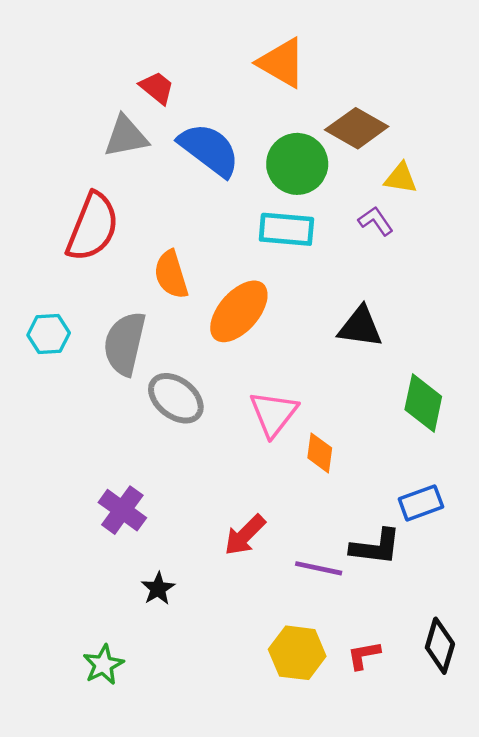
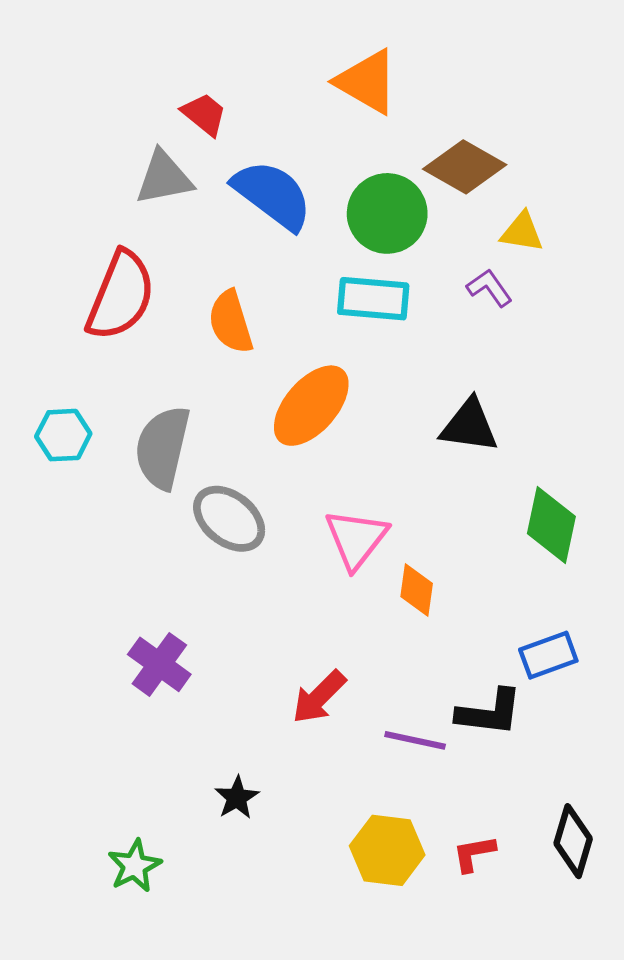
orange semicircle: (171, 275) -> (231, 322), moved
black star: (158, 589) -> (237, 798), moved

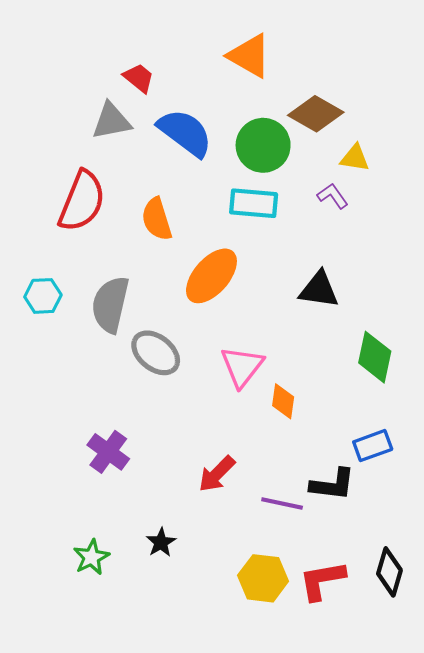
red L-shape: (474, 853) -> (322, 580), size x1.6
green star: (135, 866) -> (91, 557), moved

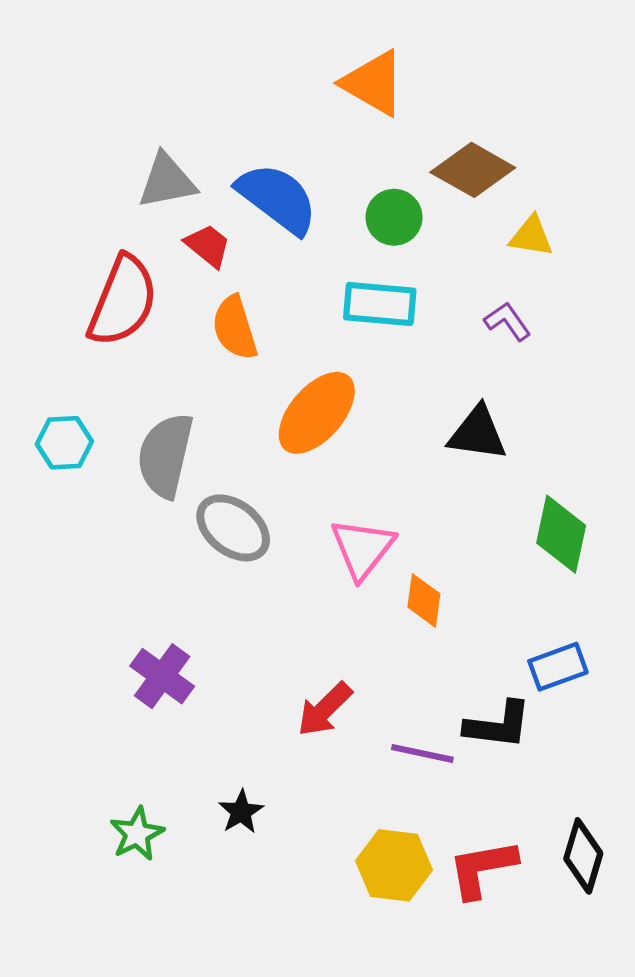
red trapezoid: (139, 78) -> (208, 246), moved
green circle: (263, 145) -> (394, 217), size x0.7
purple L-shape: (333, 196) -> (508, 321), moved

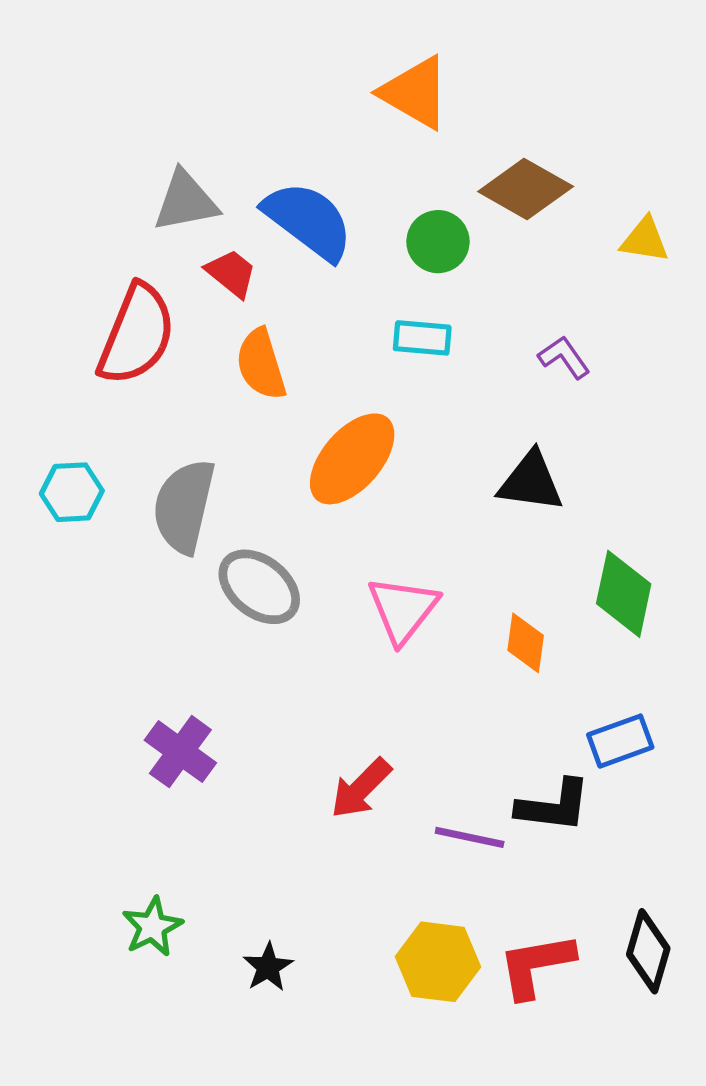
yellow triangle: (531, 236) -> (645, 240), moved
cyan rectangle: (380, 304) -> (422, 338), size x0.7
orange diamond: (424, 600) -> (526, 643), moved
black star: (241, 812) -> (268, 967), moved

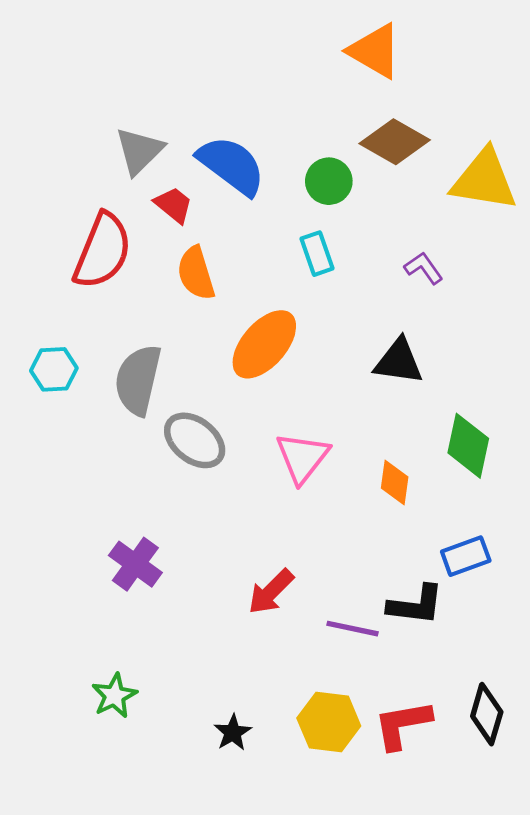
orange triangle: (415, 93) -> (375, 51), moved
gray triangle: (186, 201) -> (139, 151), turned -34
yellow triangle: (645, 240) -> (484, 180), size x1.8
cyan rectangle: (422, 338) -> (317, 254), turned 66
black star: (268, 967) -> (233, 733), moved

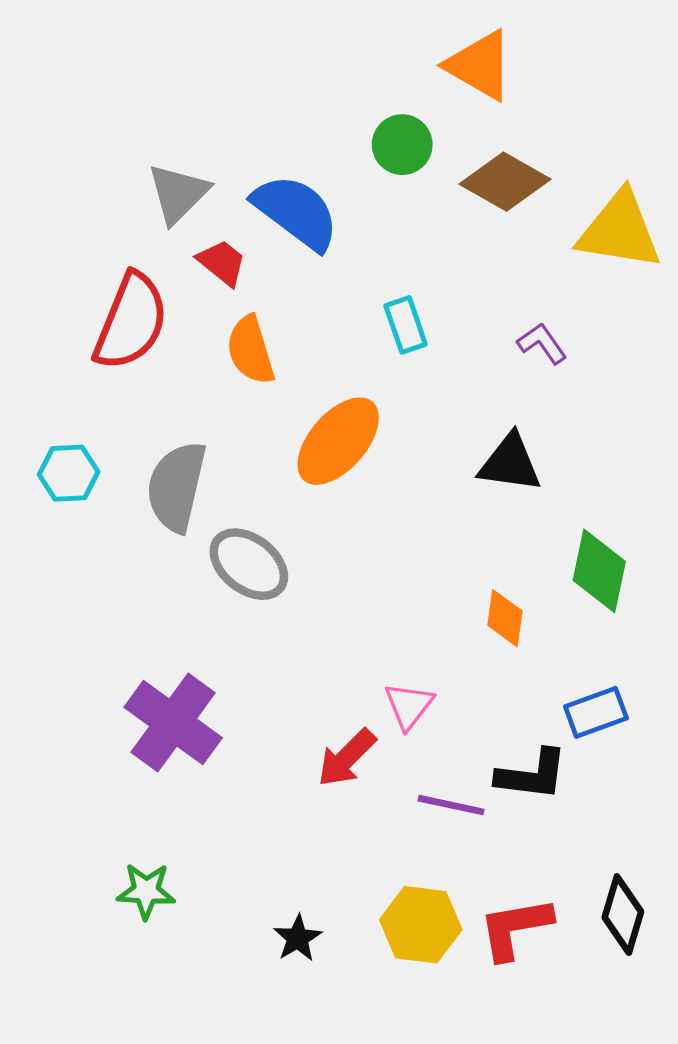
green circle: (329, 181) -> (402, 145), moved
pink triangle: (303, 458) -> (409, 706), moved, size x0.7
purple cross: (135, 564) -> (173, 722), size x1.4
green star: (114, 696) -> (146, 891), turned 30

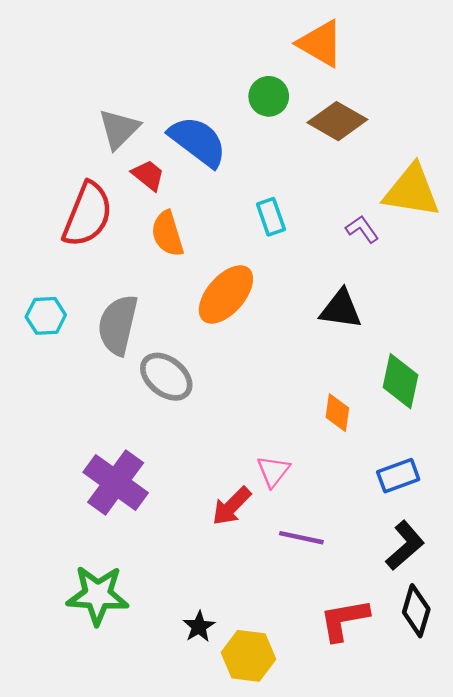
yellow triangle: (620, 231) -> (412, 191), moved
black L-shape: (532, 775) -> (405, 546), moved, turned -48
green star: (146, 891) -> (98, 595), size x1.6
yellow hexagon: (421, 925) -> (248, 656), moved

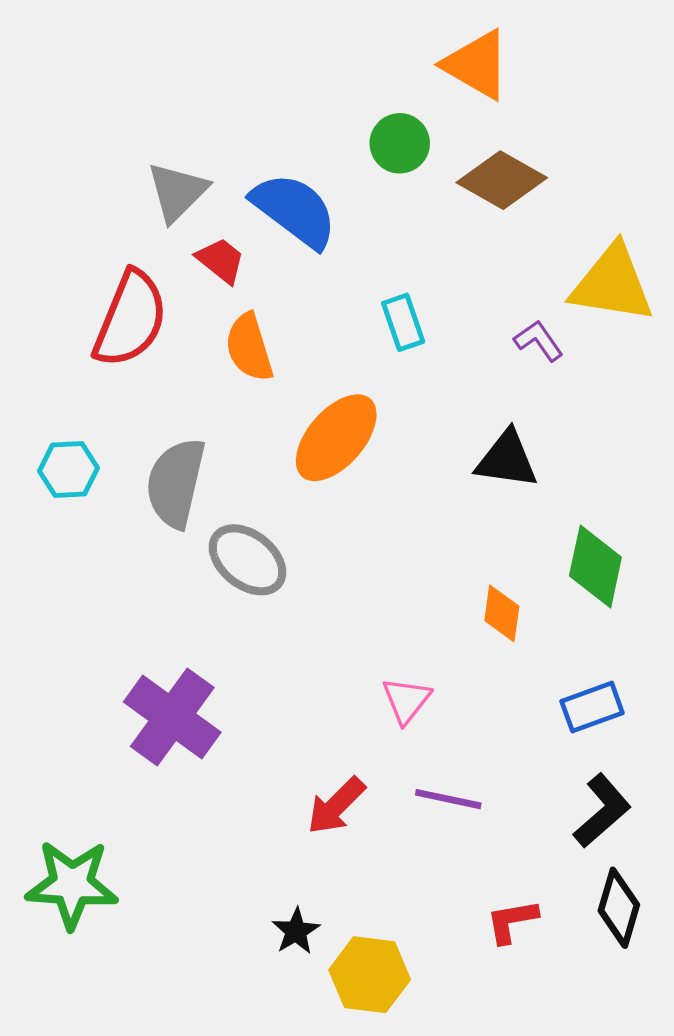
red arrow: (232, 506) -> (336, 806), moved
green star: (98, 595) -> (72, 884), moved
red L-shape: (344, 620) -> (512, 921), size x0.7

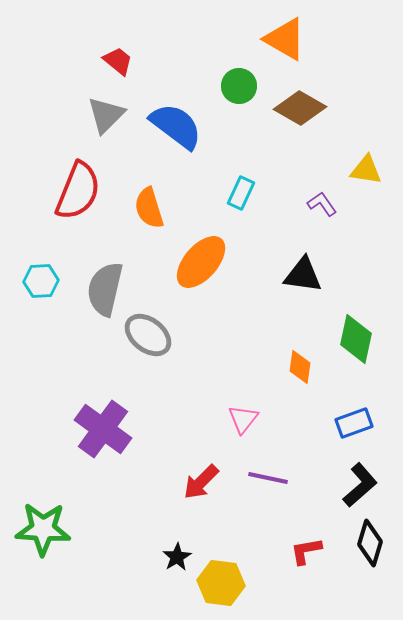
red trapezoid: (221, 260) -> (118, 61), moved
yellow triangle: (612, 284) -> (366, 170), size x0.6
cyan rectangle: (403, 322) -> (241, 193), turned 44

